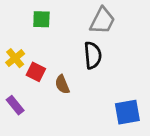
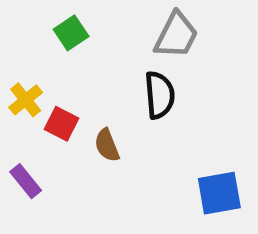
green square: (41, 19) -> (71, 33), turned -36

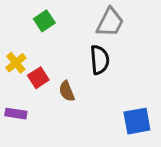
red square: (61, 124) -> (38, 78), turned 30
purple rectangle: (26, 181) -> (16, 114), turned -42

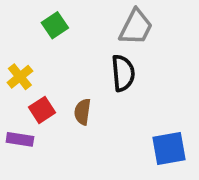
red square: (38, 78) -> (42, 110), moved
brown semicircle: (67, 91) -> (83, 112), turned 30

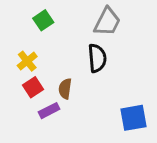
yellow cross: (20, 77) -> (27, 61), moved
purple rectangle: (20, 139) -> (49, 111), moved, turned -36

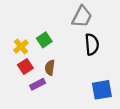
green square: (43, 20) -> (44, 40), moved
black semicircle: (97, 58) -> (92, 44), moved

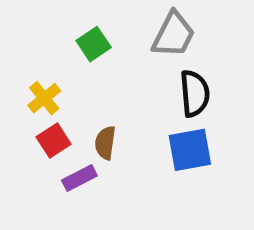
green square: (44, 40) -> (94, 44), moved
blue square: (102, 90) -> (190, 150), moved

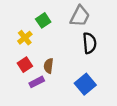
yellow cross: (44, 98) -> (25, 38), moved
blue square: (190, 150) -> (85, 84), moved, turned -30

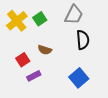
yellow cross: (25, 38) -> (17, 21), moved, size x1.5
brown semicircle: (49, 66) -> (45, 50), moved, turned -80

